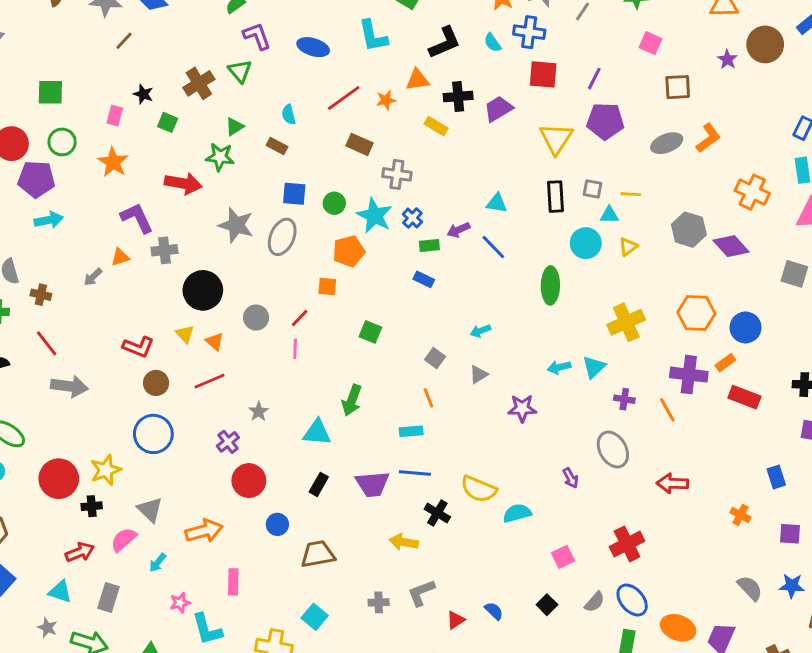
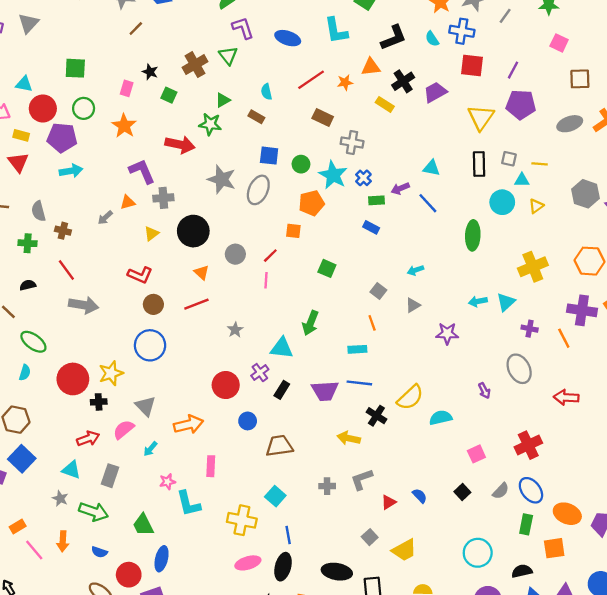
black cross: (458, 96) -> (403, 81), turned -30
yellow triangle: (185, 334) -> (152, 234), moved, turned 35
purple cross: (228, 442) -> (260, 373), moved
yellow semicircle: (479, 489) -> (410, 397), turned -68

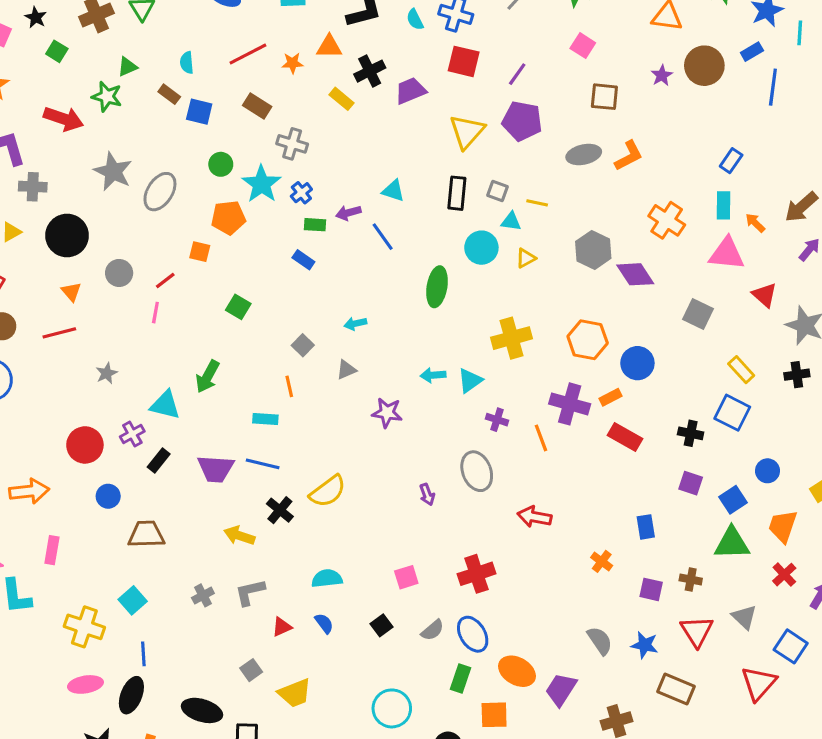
blue square: (269, 156) -> (199, 112), moved
cyan semicircle: (441, 418) -> (327, 578), moved
gray cross: (327, 486) -> (203, 595), turned -35

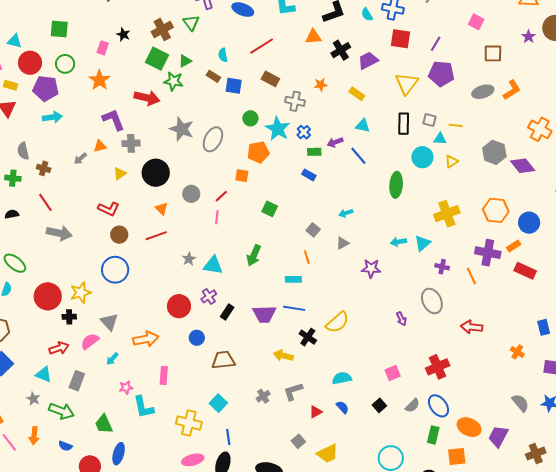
green square: (57, 51) -> (157, 59), moved, size x1.6
orange star: (292, 63) -> (321, 85), moved
yellow rectangle: (342, 99) -> (357, 94), moved
cyan triangle: (165, 405) -> (213, 265), moved

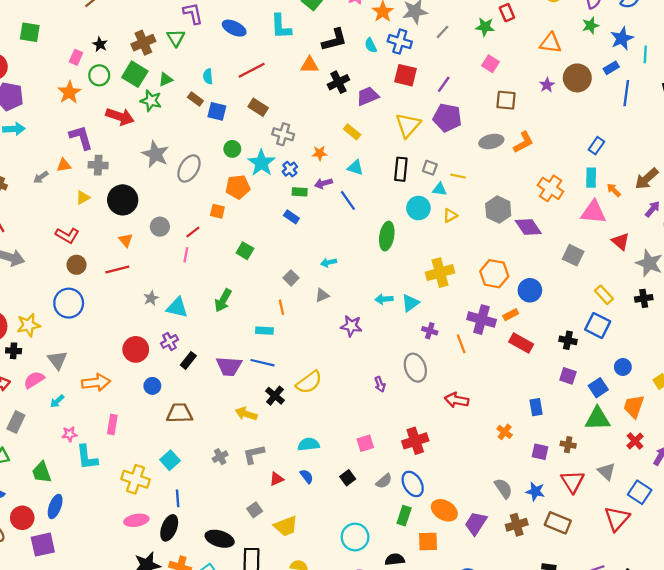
green circle: (65, 64) -> (99, 75), moved
orange star: (321, 85) -> (320, 153), moved
brown cross: (536, 453) -> (517, 525), moved

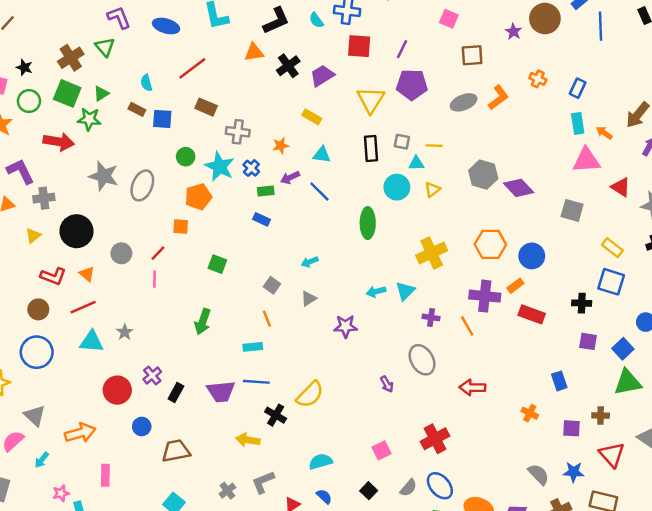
orange cross: (551, 188) -> (538, 79), moved, size x0.6
red L-shape: (67, 235) -> (53, 276), moved
cyan triangle: (177, 308) -> (92, 342), moved

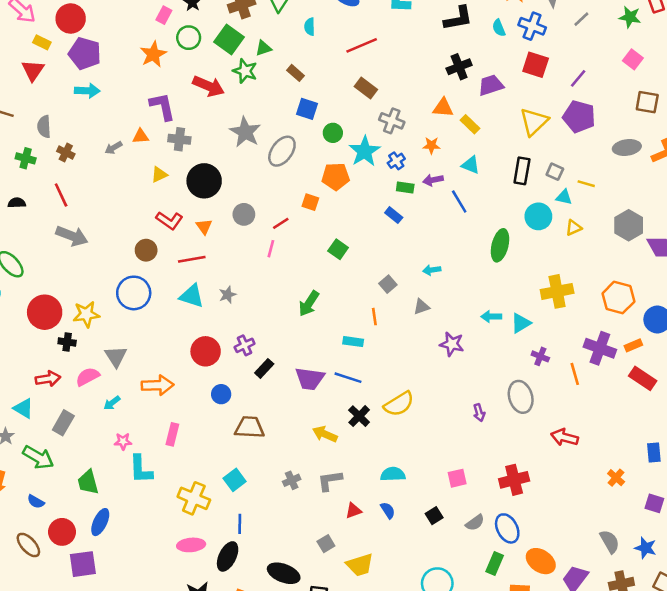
orange triangle: (254, 52) -> (443, 108), moved
cyan semicircle: (146, 83) -> (310, 27), moved
blue square: (162, 119) -> (307, 109), moved

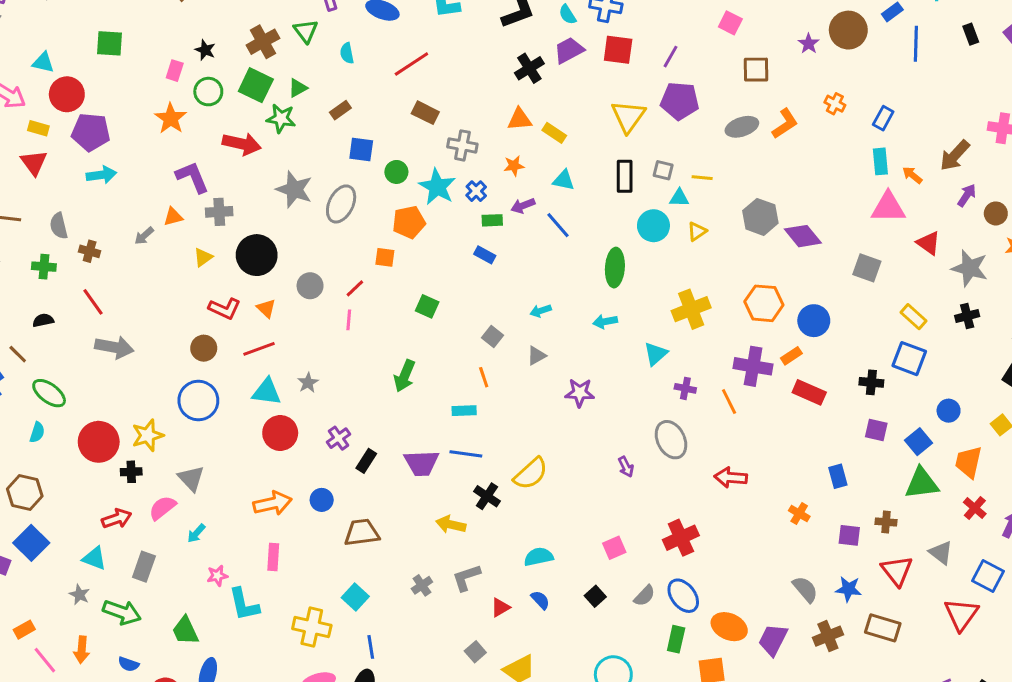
brown rectangle: (296, 73) -> (340, 110), turned -66
purple trapezoid: (491, 85) -> (569, 50), moved
cyan arrow: (491, 317) -> (605, 322), moved
red circle: (206, 351) -> (280, 433), moved
orange arrow: (158, 385) -> (273, 503), moved

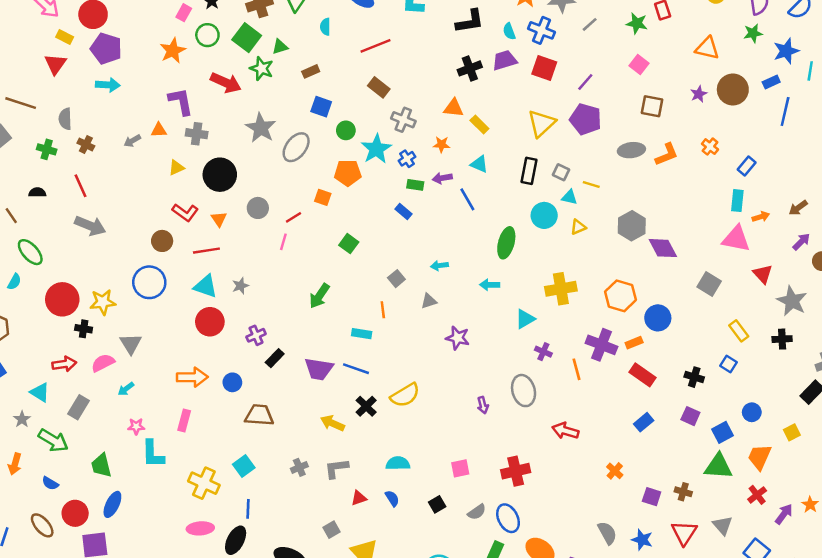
brown arrow: (955, 155) -> (798, 208), size x0.7
orange arrow: (912, 175) -> (761, 217), turned 112
blue square: (909, 359) -> (729, 364), size x0.6
blue rectangle: (838, 476) -> (644, 422), moved, turned 54

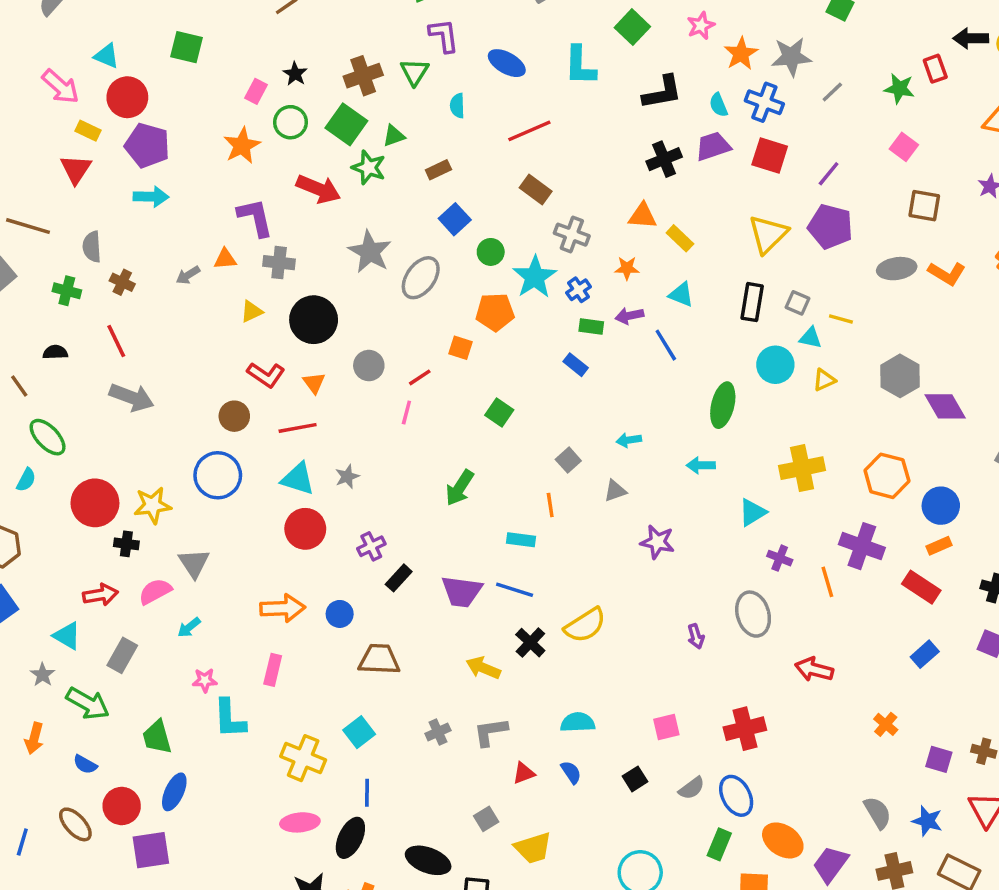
blue square: (321, 107) -> (455, 219), turned 30
orange L-shape: (667, 155) -> (947, 273), turned 55
orange rectangle: (634, 343) -> (939, 546), moved

